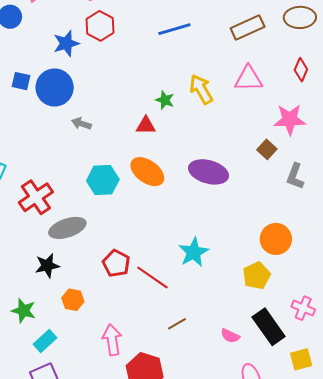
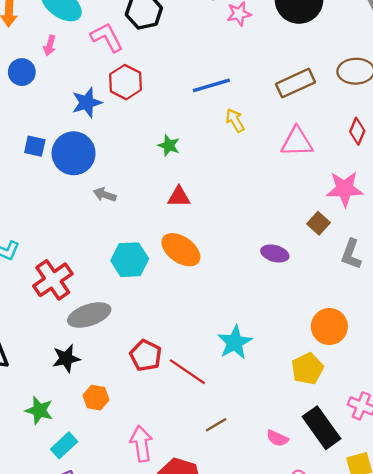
yellow arrow: (201, 89) -> (235, 120), moved, size x0.7
green star: (165, 100) -> (169, 145), moved
purple ellipse: (209, 172) -> (275, 254), moved, size x0.6

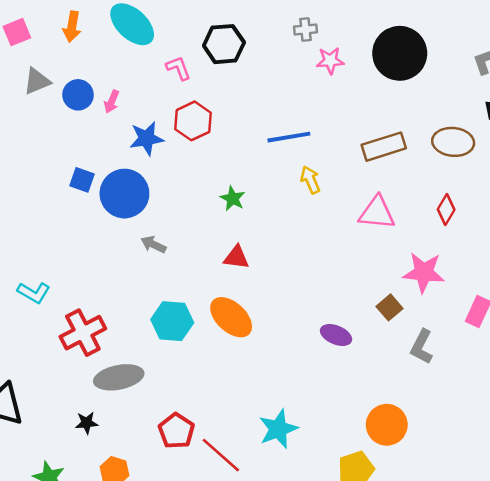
pink L-shape: (107, 37) -> (178, 68), size x0.7
pink arrow: (50, 45) -> (112, 102), moved
black star: (66, 359) -> (87, 423), size x0.7

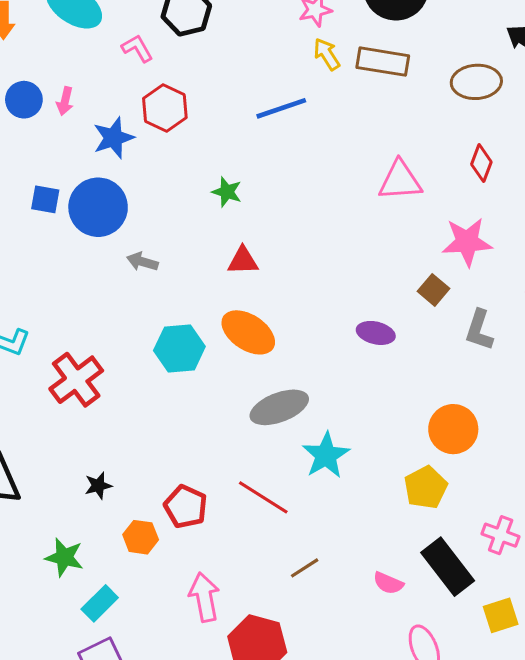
brown rectangle: (384, 147) -> (383, 62), moved, turned 36
yellow arrow: (310, 180) -> (327, 54), moved
gray ellipse: (119, 377) -> (279, 407), moved
red pentagon: (176, 431) -> (186, 507), moved

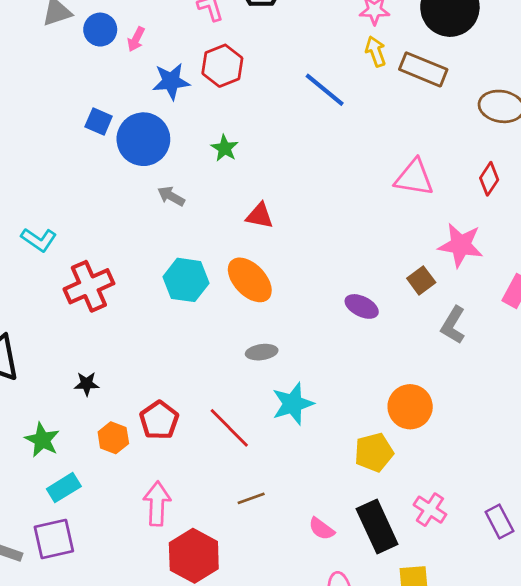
blue line: (281, 108) -> (325, 90), turned 45
green star: (227, 192) -> (225, 148), moved
gray ellipse: (279, 407) -> (262, 352), size x0.6

